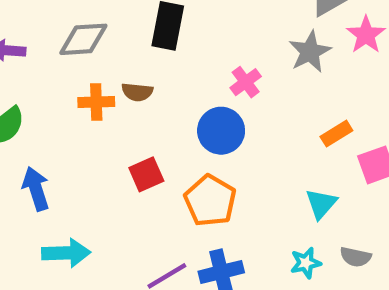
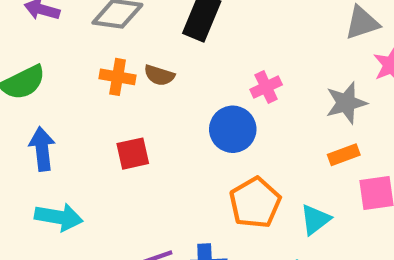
gray star: (310, 52) -> (346, 103), moved
red square: (146, 174) -> (133, 154), moved
orange pentagon: (210, 201) -> (255, 203), moved

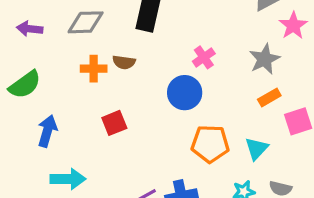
blue arrow: (42, 149) -> (47, 131), turned 32
orange pentagon: (255, 203) -> (210, 144), turned -30

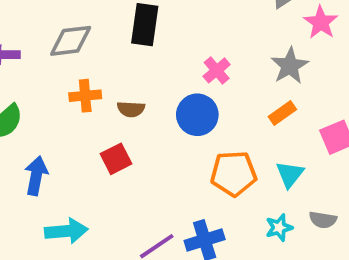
brown semicircle: (124, 62) -> (131, 109), moved
orange rectangle: (269, 97) -> (282, 113), moved

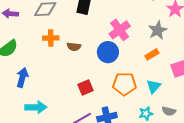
pink cross: (217, 70) -> (120, 30), size x1.5
red square: (116, 159) -> (85, 87), moved

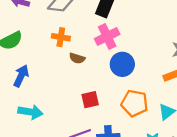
pink cross: (120, 30) -> (107, 37), moved
brown semicircle: (74, 47) -> (77, 58), moved

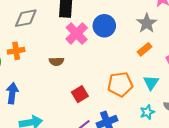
orange cross: (61, 37) -> (16, 51), moved
blue circle: (122, 64) -> (104, 26), moved

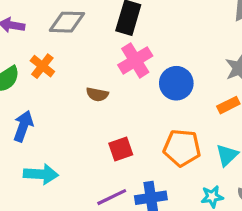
blue circle: (104, 26) -> (176, 83), moved
orange cross: (16, 51) -> (42, 66), turned 35

